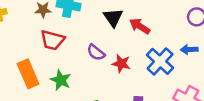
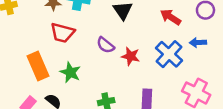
red arrow: (140, 26) -> (171, 17), moved

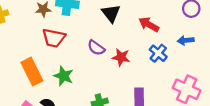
red arrow: (171, 17) -> (149, 24), moved
blue cross: (169, 54) -> (158, 53), size x0.7

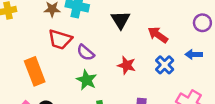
purple semicircle: (96, 48) -> (86, 53), moved
green star: (64, 76) -> (87, 80), moved

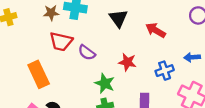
blue arrow: (194, 54) -> (192, 57), moved
blue cross: (165, 65) -> (165, 71), moved, turned 30
green star: (87, 80) -> (105, 83), moved

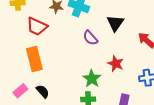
red trapezoid: (61, 41) -> (37, 26), moved
purple semicircle: (87, 53) -> (90, 38), moved

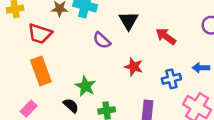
green star: (92, 79) -> (85, 86), moved
black semicircle: (43, 91) -> (71, 106), moved

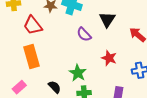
red trapezoid: (40, 34) -> (33, 25), turned 30
green star: (85, 86) -> (78, 73), moved

